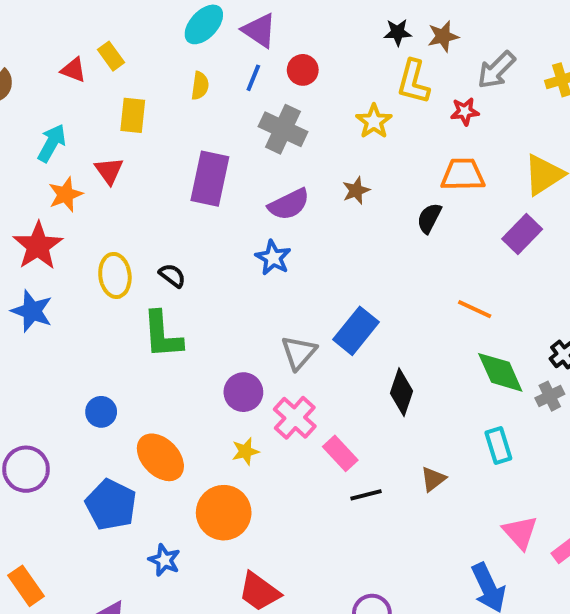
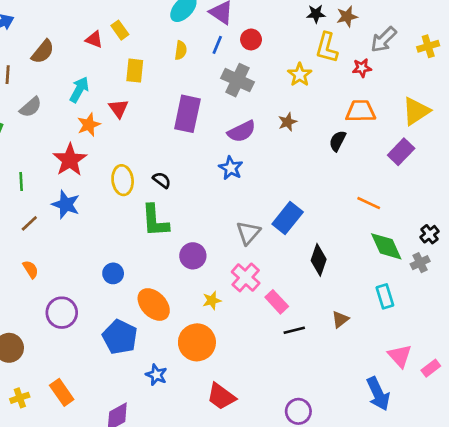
purple circle: (243, 392) -> (193, 256), moved

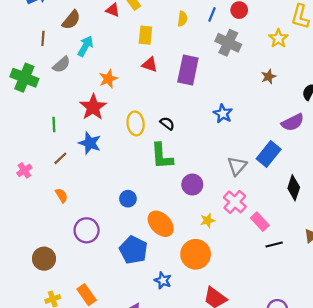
cyan arrow: (79, 90) -> (85, 46), moved
red triangle: (119, 108) -> (150, 65), moved, turned -35
purple semicircle: (242, 131) -> (293, 122), moved

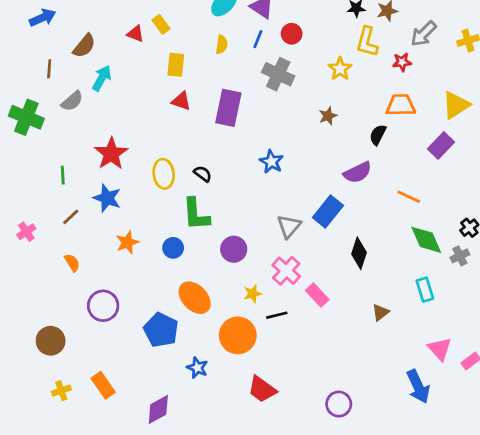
orange star: (108, 79) -> (127, 242), moved
blue circle: (128, 199) -> (173, 248), moved
black line: (274, 244) -> (277, 315), moved

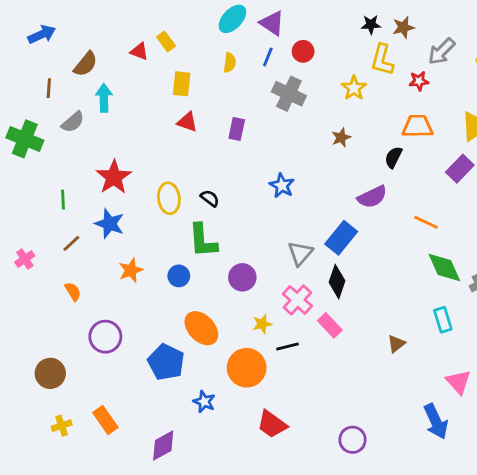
cyan arrow: (102, 78) -> (104, 98), turned -30
purple rectangle: (228, 108) -> (237, 129), size x0.6
black diamond: (359, 253) -> (337, 282), moved

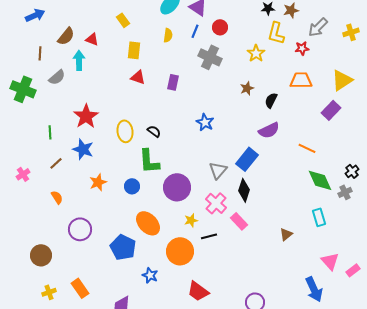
red triangle: (139, 51) -> (92, 39), moved
black semicircle: (393, 157) -> (271, 100), moved
purple circle: (242, 277) -> (177, 187), size x1.4

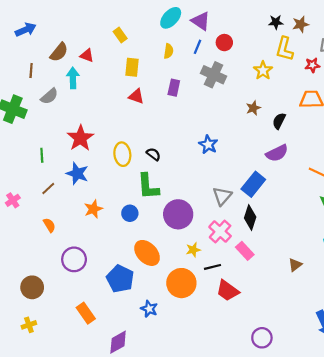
purple rectangle: (173, 82) -> (174, 88), moved
orange rectangle: (80, 288) -> (86, 313), moved
red trapezoid: (198, 291) -> (228, 291), moved
yellow cross: (49, 292) -> (29, 325), moved

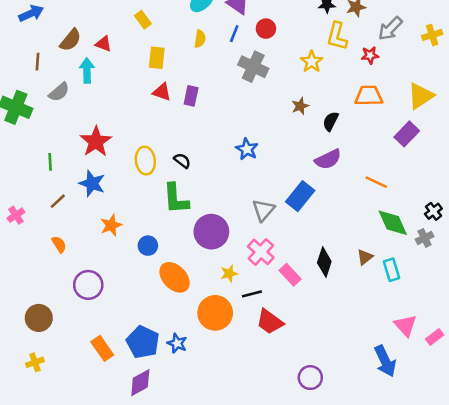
purple rectangle: (174, 88) -> (191, 96), moved
blue circle: (130, 213) -> (148, 246), moved
black diamond: (250, 218) -> (324, 262), moved
brown triangle: (295, 265) -> (365, 257), moved
blue pentagon: (120, 279) -> (143, 342), moved

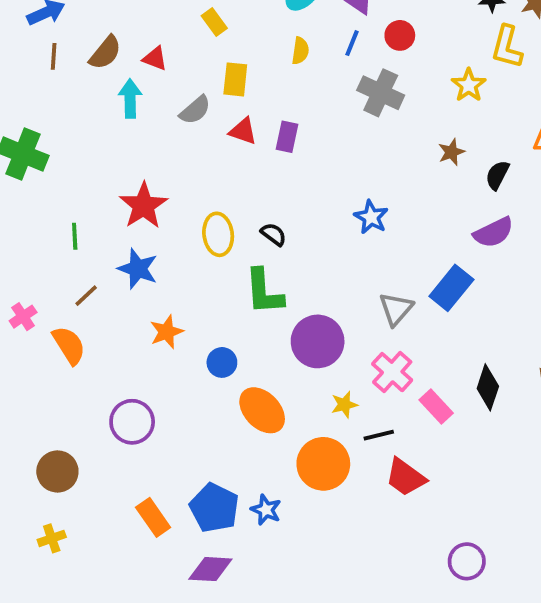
brown line: (37, 62) -> (54, 56), moved
gray semicircle: (59, 92) -> (195, 110), moved
orange semicircle: (59, 244) -> (69, 345), moved, size x1.5
purple diamond: (140, 383) -> (210, 569), turned 32

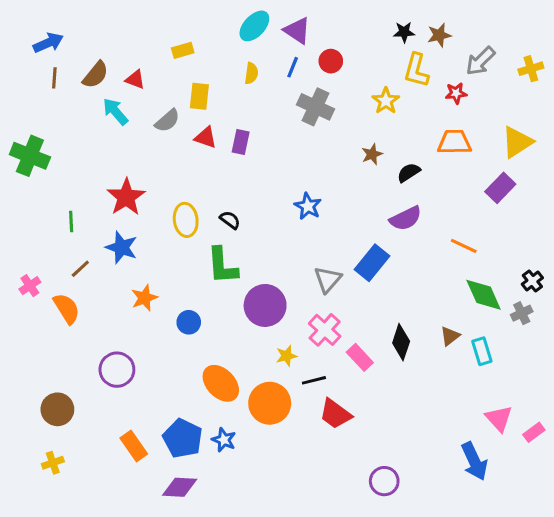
yellow rectangle: (214, 22) -> (183, 50), turned -70
cyan arrow: (130, 99) -> (115, 111), turned -40
black semicircle: (497, 175) -> (409, 173), turned 30
orange ellipse: (262, 410) -> (221, 383), moved

